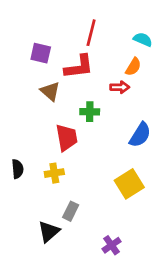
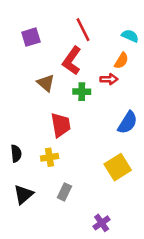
red line: (91, 33) -> (83, 30), turned -40
purple square: (41, 53) -> (31, 37), moved, turned -30
red L-shape: (79, 67) -> (72, 61), turned 132
green cross: (90, 112) -> (82, 92), moved
black triangle: (49, 232) -> (24, 194), moved

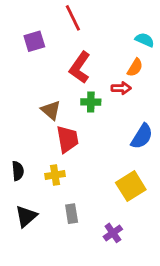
red line: (83, 30) -> (73, 18), moved
brown triangle: (46, 83) -> (51, 110), moved
gray rectangle: (64, 192) -> (72, 214), turned -35
purple cross: (102, 223) -> (113, 233), moved

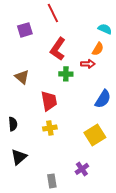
brown triangle: (51, 110) -> (22, 77), moved
yellow cross: (55, 175) -> (50, 128), moved
gray rectangle: (72, 214) -> (52, 181), moved

